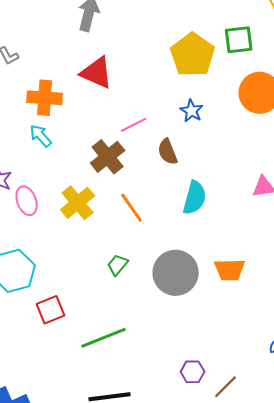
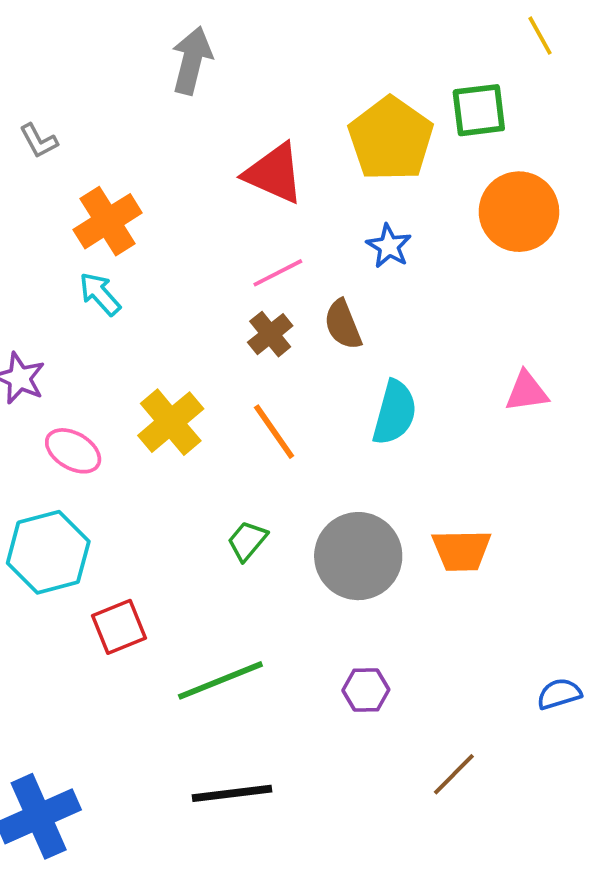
red triangle: (97, 73) -> (274, 173), moved
orange cross: (45, 98) -> (108, 221), turned -36
brown cross: (108, 157) -> (270, 334), moved, size x0.7
pink ellipse: (27, 201) -> (73, 451), moved, turned -40
purple hexagon: (193, 372) -> (366, 690), moved

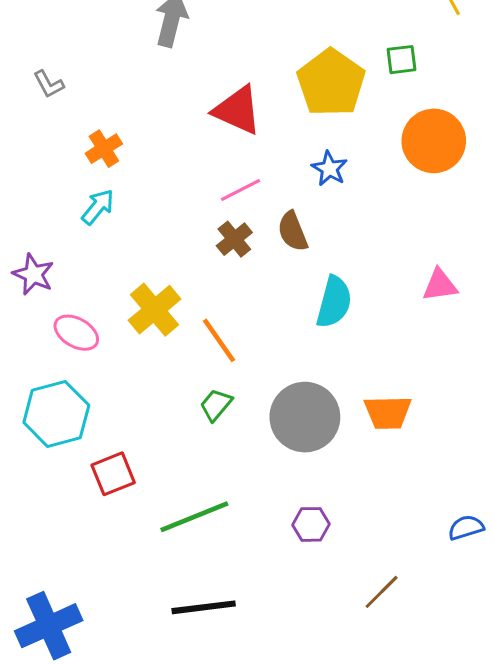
green square: (479, 110) -> (402, 60), size x0.7
orange cross: (108, 221) -> (104, 149), size x0.7
cyan arrow: (100, 294) -> (98, 207), turned 81
orange line: (274, 432) -> (219, 340), moved

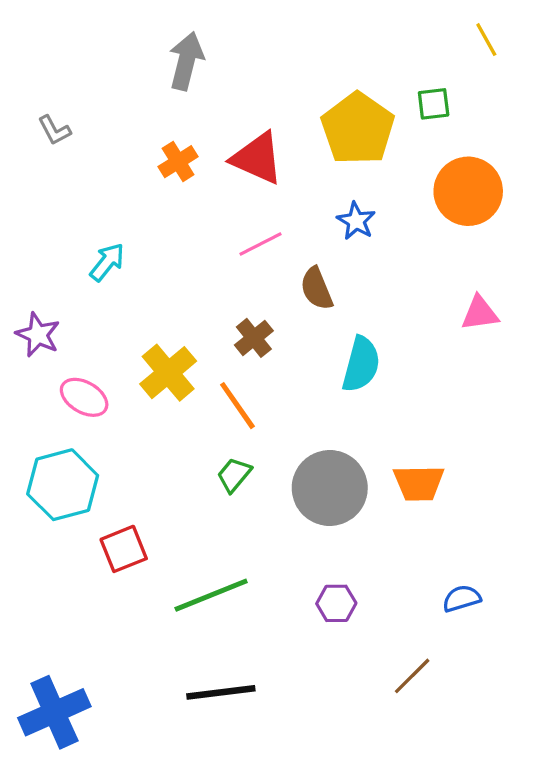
orange cross: (104, 149) -> (178, 162), moved
brown cross: (234, 239) -> (254, 338), moved
pink triangle: (440, 285) -> (480, 313), moved
blue semicircle: (466, 528) -> (462, 598), moved

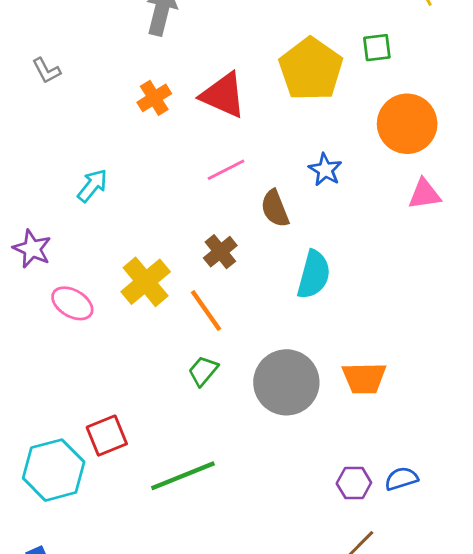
blue star: (356, 221) -> (325, 170), moved
pink triangle: (480, 313) -> (424, 194), moved
cyan hexagon: (63, 485) -> (54, 470), moved
purple hexagon: (336, 603) -> (354, 483), moved

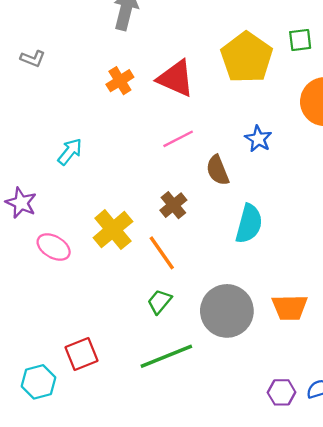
gray L-shape: (46, 71) -> (33, 59), turned -40
cyan hexagon: (54, 470) -> (39, 382), size x0.7
green line: (183, 476) -> (166, 356), moved

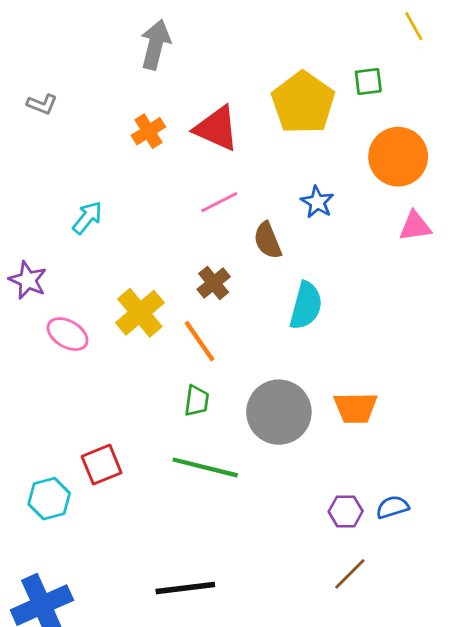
green trapezoid: (159, 302) -> (197, 401), turned 148
green line: (166, 356) -> (205, 467), turned 36

